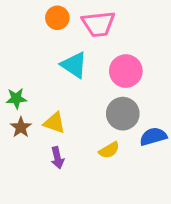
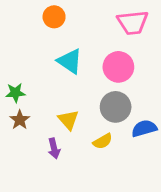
pink trapezoid: (98, 24) -> (133, 23), moved
yellow triangle: (54, 123) -> (68, 120), moved, turned 30

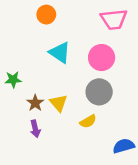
brown star: (20, 120) -> (35, 103), moved
blue semicircle: (144, 128) -> (124, 146), moved
purple arrow: (54, 148) -> (35, 129), moved

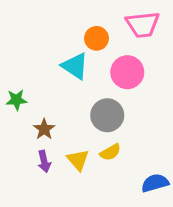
orange circle: (46, 15) -> (97, 38), moved
gray circle: (99, 92) -> (107, 115), moved
yellow triangle: (59, 103) -> (78, 160), moved

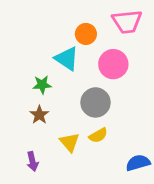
green star: (16, 100) -> (42, 85), moved
purple arrow: (44, 161) -> (32, 161), moved

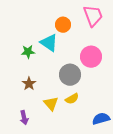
pink trapezoid: (127, 22) -> (93, 16), turned -105
pink circle: (113, 64) -> (91, 57), moved
green star: (42, 85) -> (28, 52), moved

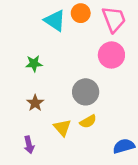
orange circle: (63, 25) -> (81, 13), moved
cyan triangle: (49, 43) -> (55, 21), moved
pink circle: (91, 57) -> (111, 55), moved

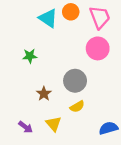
brown star: (35, 103) -> (44, 94), moved
yellow triangle: (62, 128) -> (54, 124), moved
purple arrow: (29, 145) -> (26, 127), turned -40

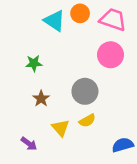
pink trapezoid: (100, 17) -> (113, 19), turned -50
brown star: (44, 94) -> (41, 99), moved
yellow triangle: (54, 124) -> (61, 128), moved

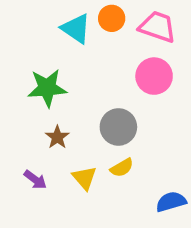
green star: (34, 63) -> (47, 88), size x1.6
purple arrow: (29, 144) -> (35, 180), moved

